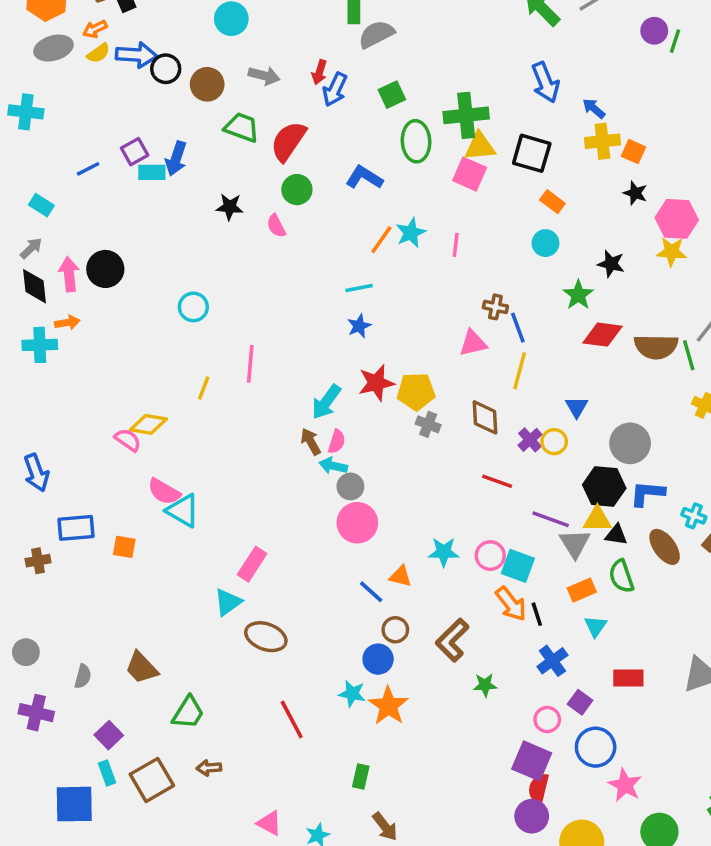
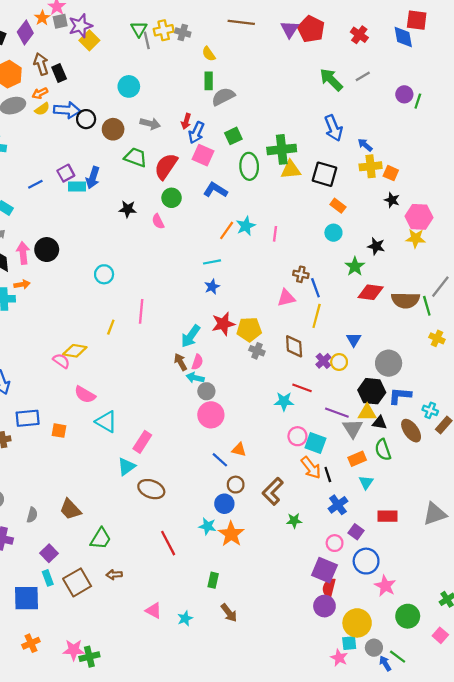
pink square: (470, 174) -> (203, 155), moved
cyan triangle: (183, 511) -> (106, 422), moved
cyan star: (444, 552) -> (284, 401), moved

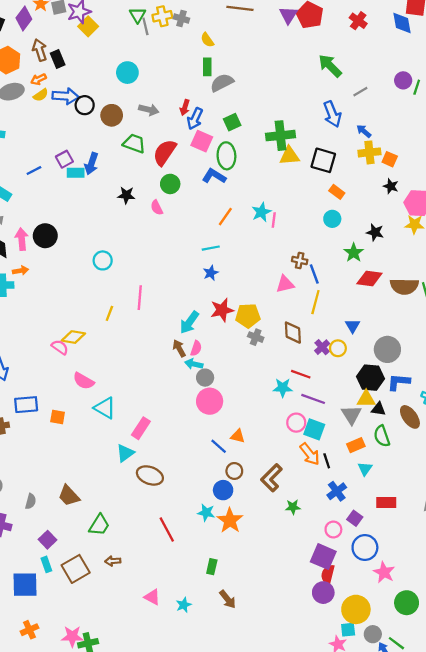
gray line: (363, 76) -> (360, 92), moved
green ellipse: (249, 166) -> (226, 156), moved
cyan star: (246, 226) -> (261, 212), moved
purple line: (337, 413) -> (313, 399), moved

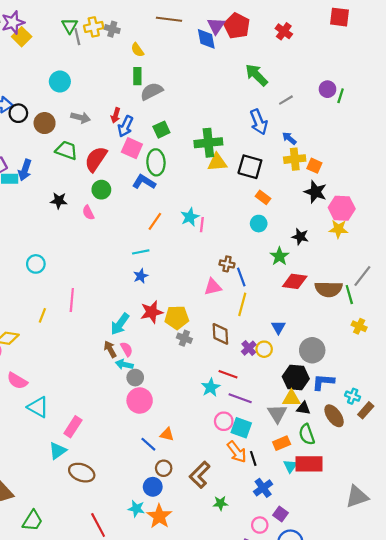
blue diamond: (402, 23) -> (206, 39), moved
black star: (391, 186) -> (315, 192), size x1.5
pink semicircle: (196, 348) -> (126, 349), turned -48
cyan star: (283, 388) -> (211, 387), turned -30
red rectangle: (386, 502) -> (309, 464), moved, size x1.4

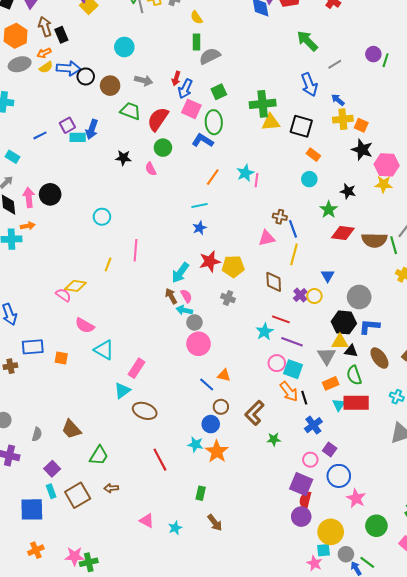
gray cross: (184, 338) -> (228, 298), moved
cyan cross: (353, 396) -> (397, 397), moved

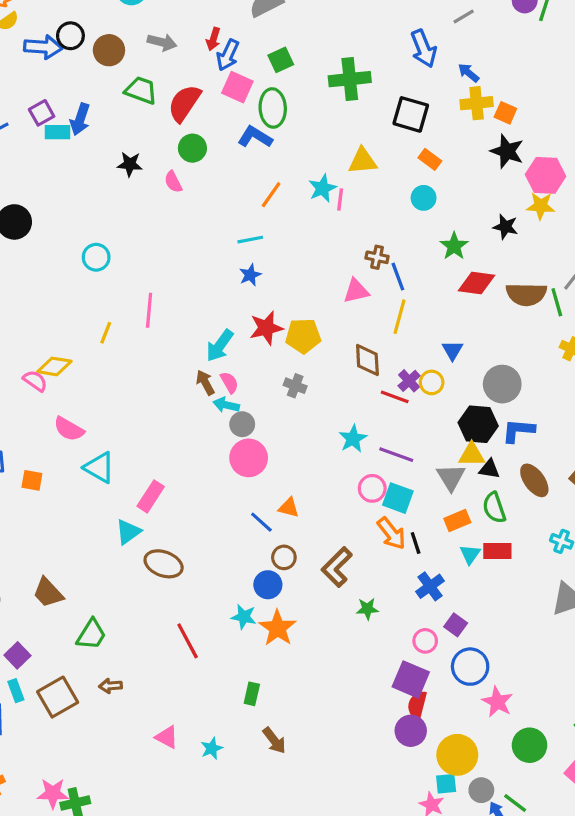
blue arrow: (68, 68) -> (43, 47), moved
yellow triangle: (271, 122) -> (363, 161), moved
black star: (348, 191) -> (505, 227), moved
red line: (281, 319) -> (395, 397), moved
red rectangle: (356, 403) -> (497, 551), size x0.7

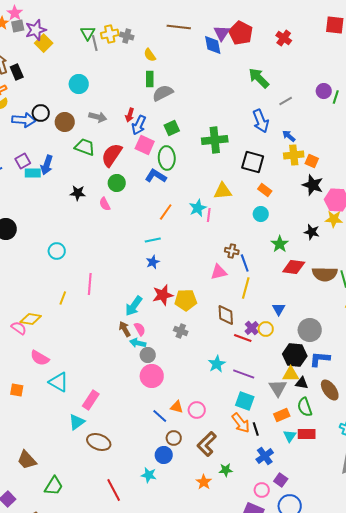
pink circle: (372, 488) -> (197, 410), moved
orange star: (278, 628) -> (204, 482), moved, size x0.7

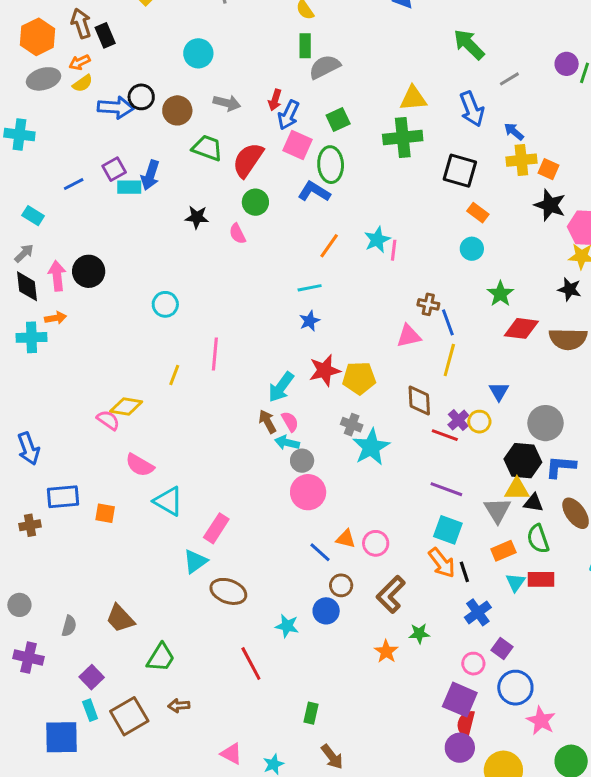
yellow triangle: (223, 191) -> (413, 98), moved
black star: (312, 232) -> (570, 289), moved
cyan star: (217, 364) -> (371, 447), moved, size x1.4
cyan star: (149, 475) -> (287, 626), moved

